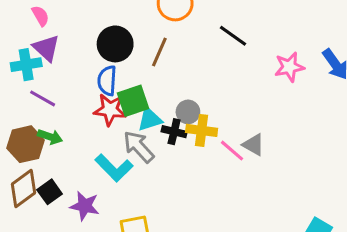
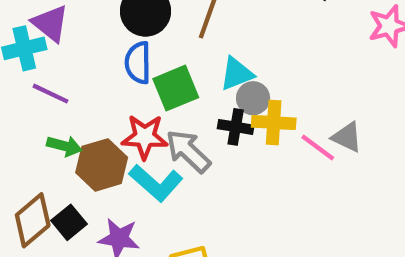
red star: (110, 110) -> (145, 137), moved
cyan triangle: (150, 119) -> (237, 74), moved
brown hexagon: (25, 144) -> (102, 165), moved

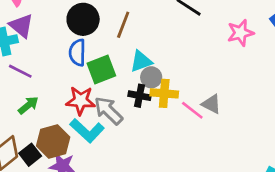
green arrow: (64, 146) -> (28, 105), turned -55
brown hexagon: (102, 165) -> (53, 141), moved

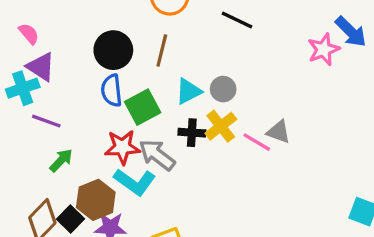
pink star: (240, 33) -> (324, 49), moved
gray circle: (151, 77) -> (223, 89), moved
yellow cross: (164, 93) -> (221, 126), turned -36

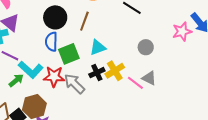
gray circle: (223, 89) -> (146, 47), moved
black cross: (192, 133) -> (97, 73), turned -35
cyan L-shape: (135, 182) -> (31, 70), moved

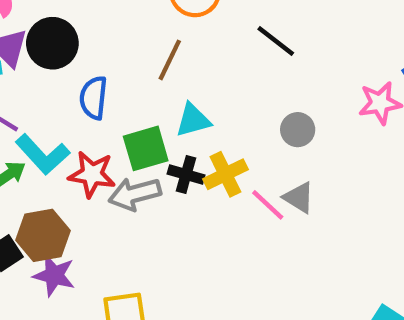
black circle: (55, 17) -> (52, 43), moved
green square: (69, 54) -> (146, 148), moved
black cross: (97, 73) -> (186, 175), turned 35
gray arrow: (74, 84) -> (135, 194), turned -65

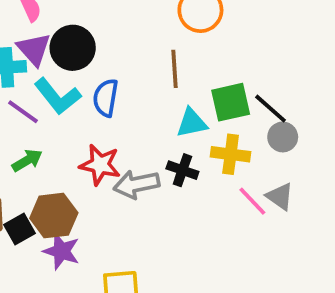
black line: (276, 41) -> (270, 109), moved
brown line: (170, 60) -> (175, 69), turned -33
green square: (146, 148) -> (231, 102), moved
cyan L-shape: (43, 154) -> (58, 96), moved
yellow cross: (225, 174) -> (231, 154), moved, turned 30

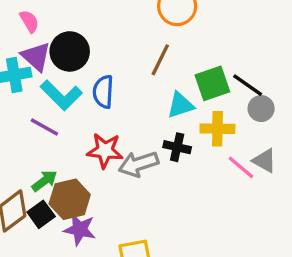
brown line: (175, 69) -> (160, 60), turned 36
purple line: (23, 112) -> (44, 127), moved
green arrow: (27, 160) -> (44, 181), moved

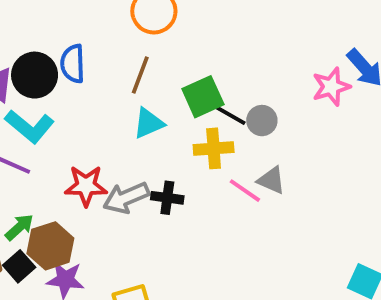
black line: (248, 85) -> (228, 114), moved
blue semicircle: (103, 92) -> (73, 64), moved
cyan triangle: (180, 105) -> (149, 123), moved
black cross: (177, 147) -> (167, 198), moved

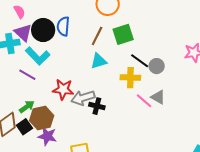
green square: (203, 97) -> (123, 34), moved
black cross: (167, 198) -> (97, 106), moved

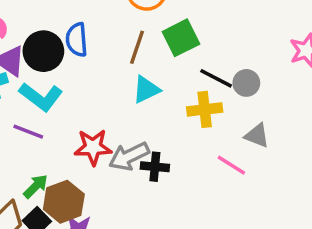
pink line: (144, 101) -> (231, 165), moved

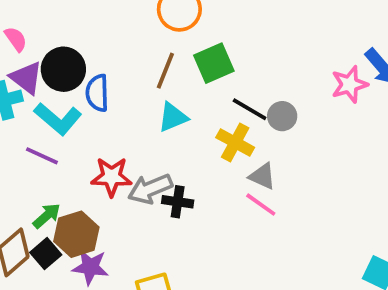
blue semicircle: (77, 40) -> (97, 93), moved
yellow cross: (205, 109) -> (235, 142), turned 32
gray triangle: (257, 136) -> (262, 176), moved

